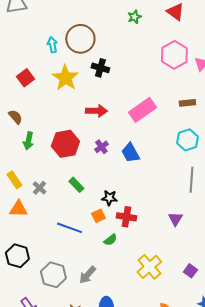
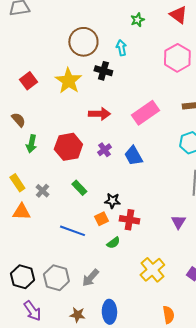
cyan arrow: (52, 45) -> (121, 48), moved
black hexagon: (17, 256) -> (22, 277), moved

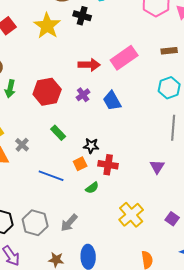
red arrow: (99, 114) -> (89, 65), moved
gray cross: (42, 191) -> (22, 145), moved

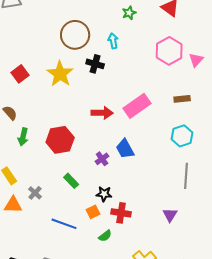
purple cross: (83, 95) -> (102, 159), moved

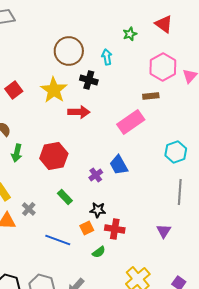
green star: (129, 13) -> (130, 34), moved
brown rectangle: (182, 99) -> (151, 96), moved
red arrow: (102, 113) -> (79, 112), moved

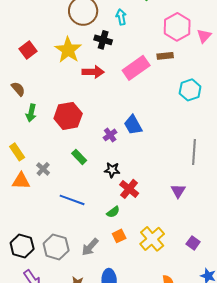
pink rectangle: (131, 122) -> (136, 68), moved
cyan hexagon: (176, 152) -> (190, 90), moved
orange square: (87, 228) -> (119, 236), moved
red cross: (115, 229) -> (129, 189), turned 30

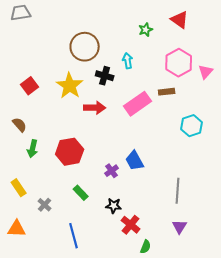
cyan arrow: (121, 17) -> (128, 61), moved
gray line: (194, 152) -> (178, 191), moved
orange triangle: (21, 181) -> (17, 229), moved
blue line: (72, 200) -> (74, 236), turned 55
green semicircle: (113, 212) -> (146, 247), moved, turned -32

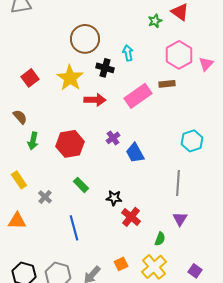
green star: (146, 30) -> (155, 21), moved
cyan hexagon: (192, 126) -> (192, 141), moved
purple cross: (112, 171) -> (113, 138), moved
green semicircle: (146, 247) -> (160, 239), moved

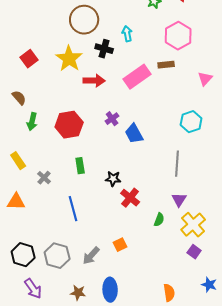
pink triangle: (206, 64) -> (205, 79), moved
green rectangle: (81, 185) -> (80, 166), turned 35
yellow cross: (154, 267) -> (193, 225), moved

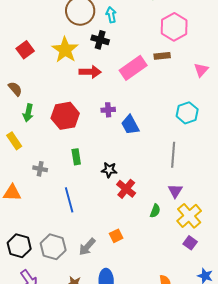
cyan arrow: (127, 34) -> (111, 15), moved
purple cross: (112, 119) -> (108, 110), turned 32
yellow rectangle: (18, 161) -> (14, 141), moved
gray cross: (44, 178) -> (40, 169), turned -32

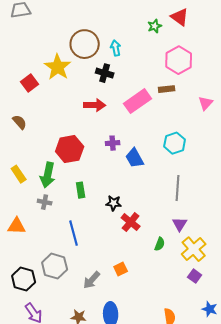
yellow star: (65, 50) -> (58, 67), moved
green arrow: (28, 113) -> (48, 175), moved, size x1.4
cyan hexagon: (187, 113) -> (175, 143), moved
gray hexagon: (53, 247) -> (55, 266), moved

